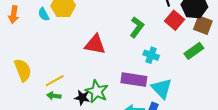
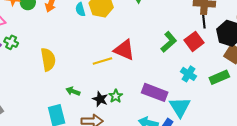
red square: (174, 20) -> (194, 41), moved
cyan cross: (151, 55) -> (188, 74), moved
yellow line: (55, 81) -> (102, 61), moved
green star: (97, 91) -> (116, 96), size x0.6

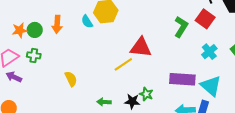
green cross: (11, 42) -> (34, 55), moved
yellow semicircle: (48, 60) -> (71, 79), size x0.7
cyan cross: (188, 74) -> (209, 52), turned 35

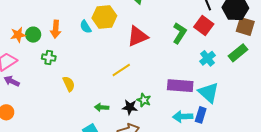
red triangle: (141, 47) -> (138, 36), moved, turned -30
green cross: (34, 55) -> (49, 58), moved

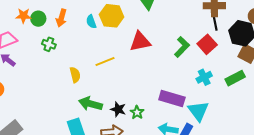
yellow line: (121, 70) -> (105, 62), moved
yellow semicircle: (69, 84) -> (75, 75), moved
green star: (144, 100) -> (137, 112), moved
green arrow: (102, 107) -> (90, 104), size x1.6

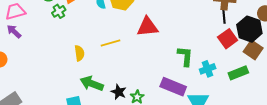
green cross: (49, 44) -> (59, 11), moved, turned 32
red square: (207, 44) -> (228, 39), moved
green L-shape: (182, 47) -> (185, 56), moved, turned -45

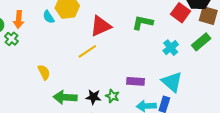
yellow line: (110, 43) -> (87, 51), moved
green L-shape: (185, 56) -> (143, 23), moved, turned -65
purple rectangle: (173, 87) -> (135, 81), moved, size x0.7

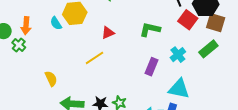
red triangle: (101, 26) -> (108, 33), size x0.6
purple rectangle: (135, 81) -> (151, 67), moved, turned -72
cyan triangle: (172, 82) -> (179, 89), turned -30

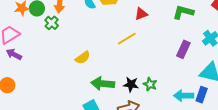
yellow semicircle: (51, 79) -> (83, 58), turned 77

